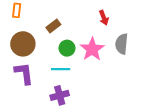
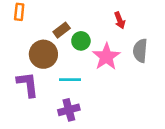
brown circle: (23, 44) -> (43, 54), moved
green circle: (67, 48) -> (81, 41), moved

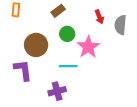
brown rectangle: (62, 30) -> (58, 11), moved
gray semicircle: (140, 51) -> (120, 25), moved
cyan line: (70, 80) -> (68, 66), moved

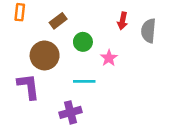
brown rectangle: (58, 11) -> (58, 21), moved
red arrow: (99, 17) -> (122, 21), turned 32
pink star: (88, 47) -> (109, 58), size x0.6

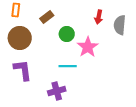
brown circle: (45, 55) -> (20, 38), moved
pink star: (109, 58) -> (88, 47), size x1.5

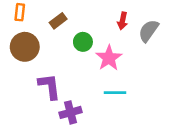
gray semicircle: (120, 25) -> (149, 31), turned 30
cyan line: (68, 66) -> (115, 93), moved
purple L-shape: (23, 70) -> (49, 86), moved

